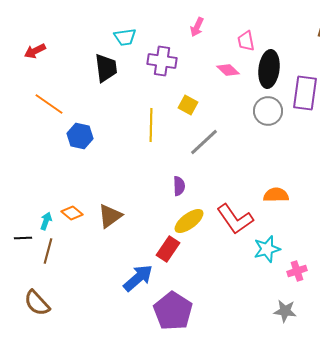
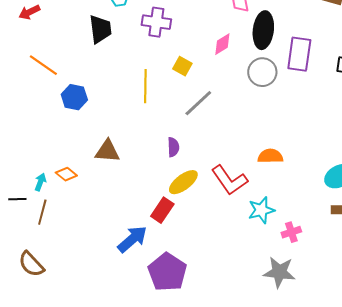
pink diamond: (228, 70) -> (222, 44), moved, turned -75
brown triangle: (110, 216) -> (107, 151), moved, turned 40
gray star: (285, 311) -> (279, 272), size x1.4

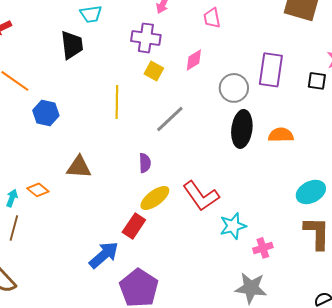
purple cross: (156, 22) -> (146, 38), moved
black ellipse: (263, 30) -> (242, 129), moved
yellow square: (182, 66) -> (154, 71), moved
orange semicircle: (270, 156) -> (281, 135), moved

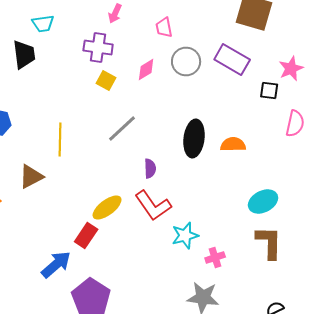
purple rectangle: (271, 70) -> (232, 60), moved, turned -68
gray circle: (234, 88) -> (186, 62), moved
yellow line: (117, 102) -> (60, 140), moved
purple semicircle: (145, 163) -> (150, 168), moved
brown triangle: (79, 167) -> (31, 176), turned -32

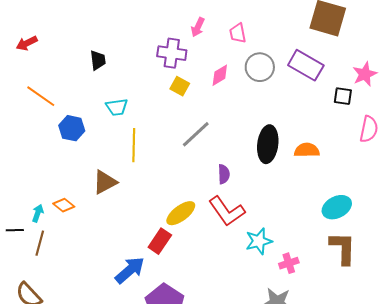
pink arrow: (115, 14) -> (198, 27), moved
cyan trapezoid: (43, 24) -> (117, 107), moved
black trapezoid: (24, 54) -> (98, 60), size x0.7

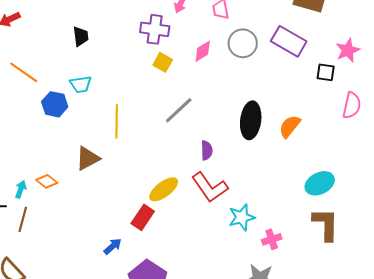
cyan trapezoid: (117, 107) -> (81, 84), moved
orange semicircle: (307, 150) -> (290, 126), turned -50
blue arrow: (130, 270) -> (113, 246), size x0.6

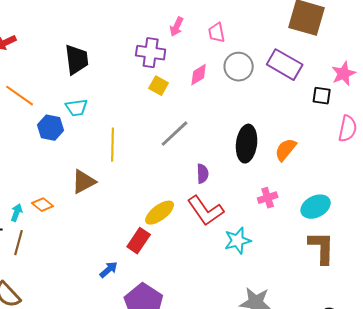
black trapezoid: (81, 36) -> (77, 60), size x1.5
pink cross: (272, 239) -> (268, 198), moved

